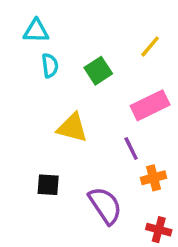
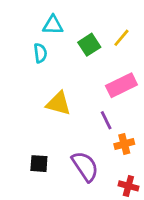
cyan triangle: (36, 31) -> (53, 25), moved
green square: (98, 71) -> (89, 45), moved
black square: (48, 185) -> (39, 164), moved

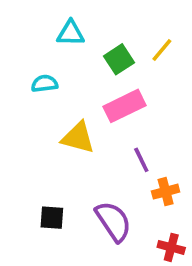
cyan semicircle: (40, 53) -> (45, 84), moved, turned -90
pink rectangle: (121, 85) -> (125, 106), moved

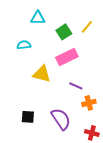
purple line: (141, 160) -> (76, 86), turned -40

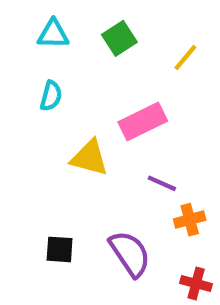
cyan triangle: (38, 18) -> (53, 34), moved
green square: (64, 32) -> (119, 38), moved
cyan semicircle: (24, 45) -> (51, 96), turned 112

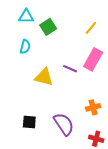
green square: (119, 38) -> (48, 27), moved
pink rectangle: (143, 121) -> (93, 59), moved, turned -35
purple line: (162, 183) -> (70, 69), moved

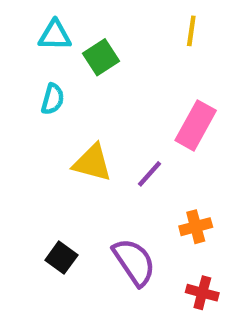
yellow line: (91, 28) -> (191, 31), moved, turned -32
purple line: (70, 69) -> (149, 174), moved, turned -72
black square: (29, 122) -> (61, 258), turned 32

